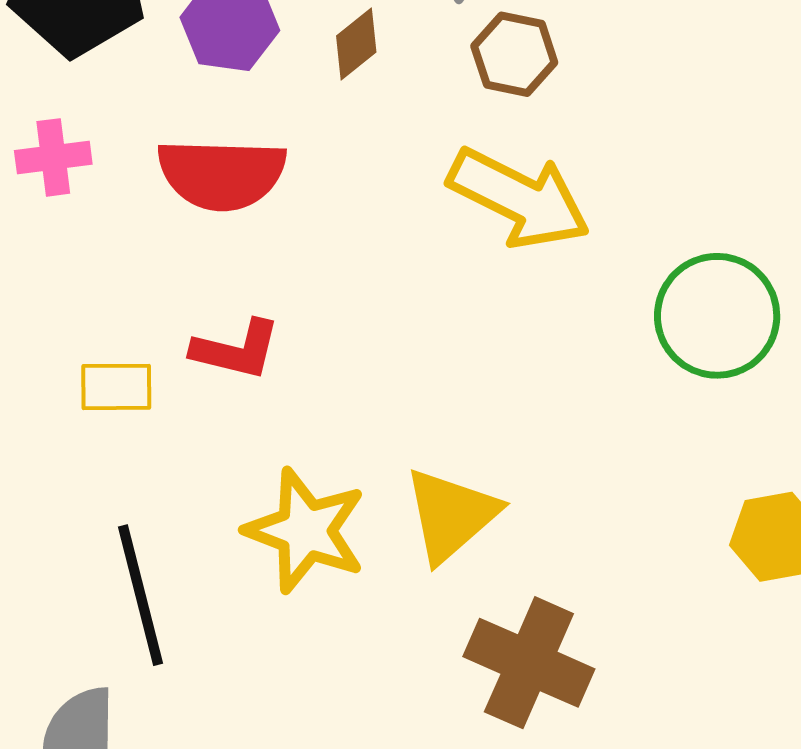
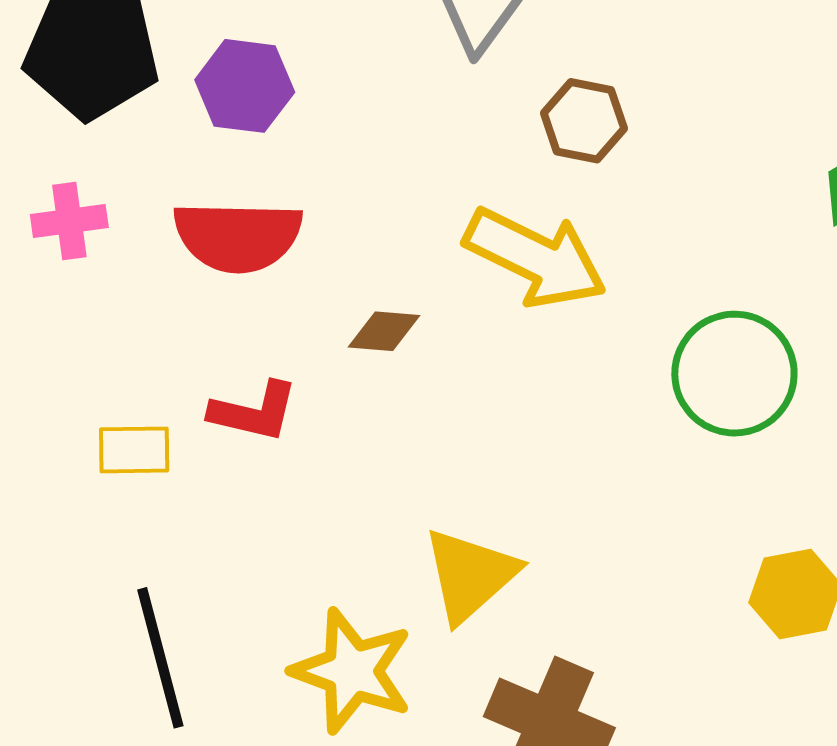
brown diamond: (356, 44) -> (384, 331), moved, turned 44
brown hexagon: (514, 54) -> (584, 121), moved
yellow star: (306, 531) -> (352, 671), moved

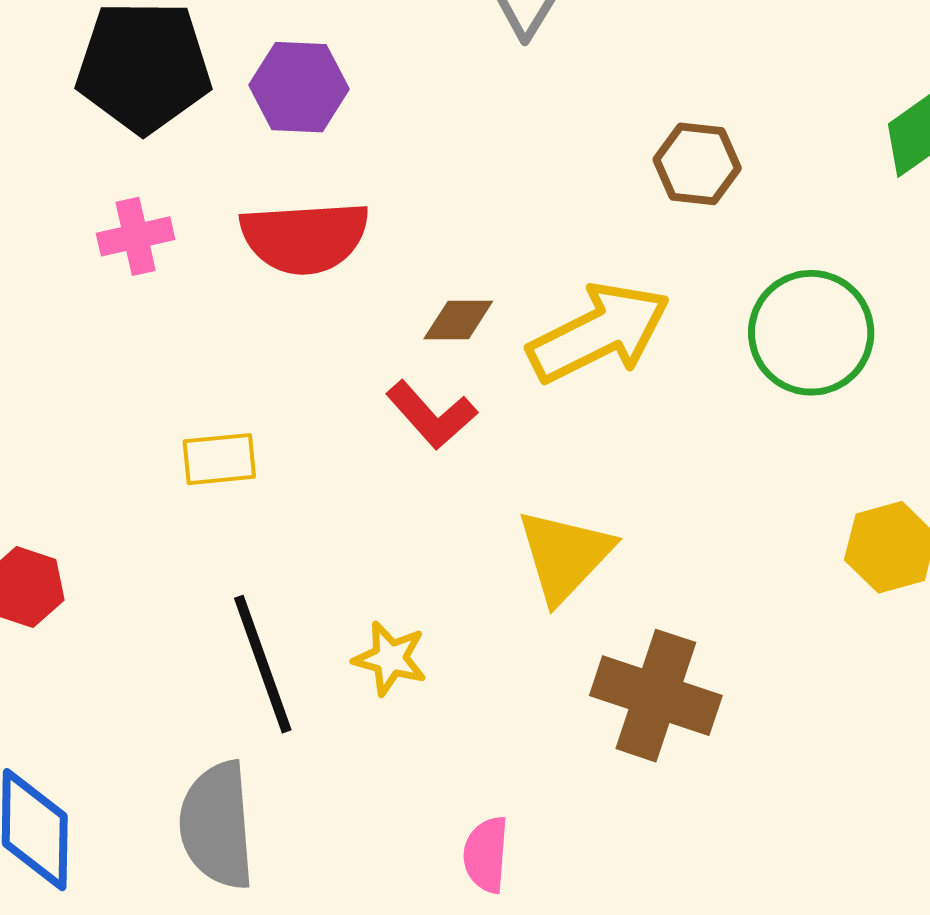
brown hexagon: (584, 121) -> (697, 164), moved
yellow arrow: (535, 258) -> (599, 333), moved, turned -48
red L-shape: (254, 412) -> (431, 415), moved, turned 40
yellow star: (352, 671) -> (390, 658), moved, size x0.6

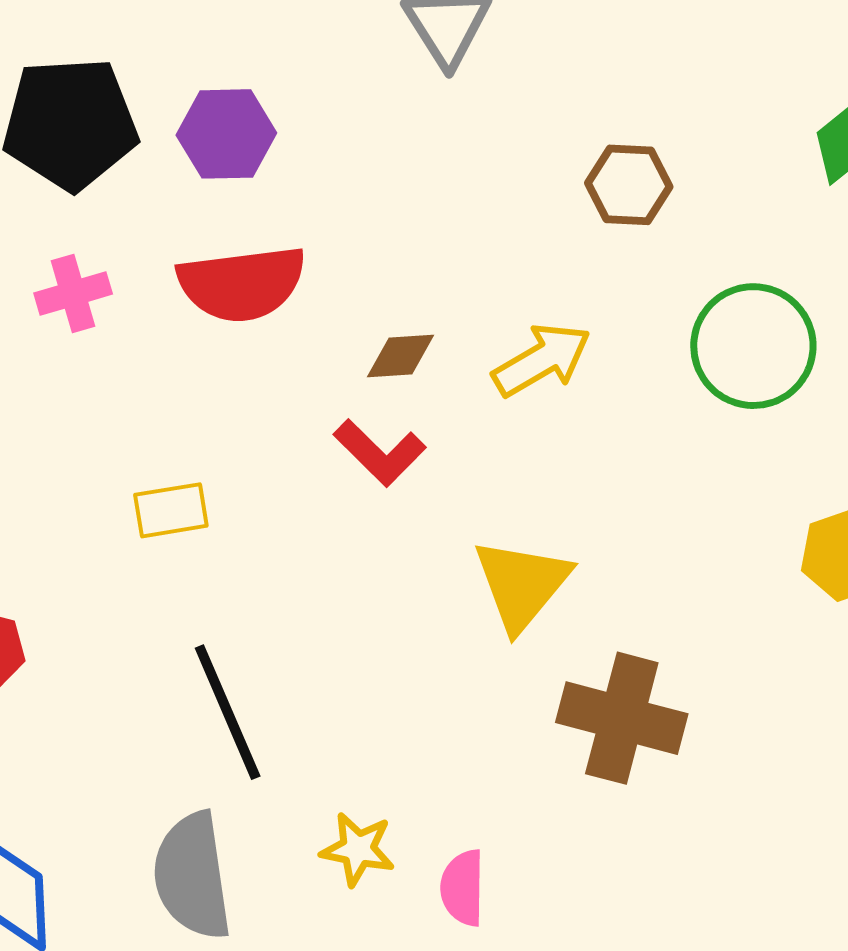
yellow arrow: (599, 333) -> (542, 360), size x0.7
yellow star: (390, 658) -> (358, 849), moved

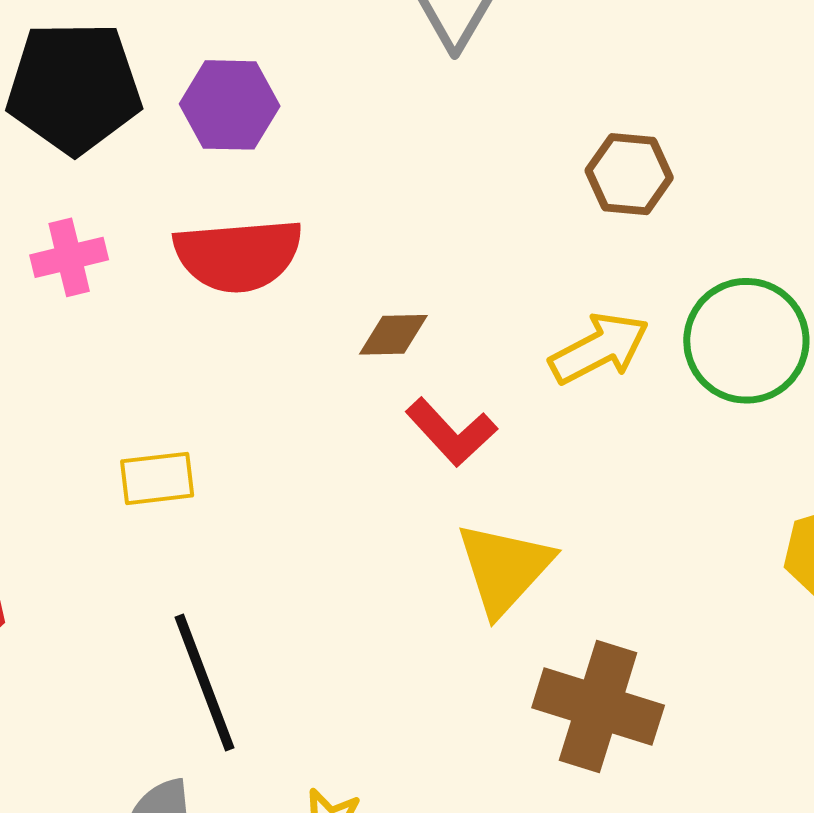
yellow arrow: (542, 360) -> (599, 348), moved
red L-shape: (380, 453) -> (451, 432), moved

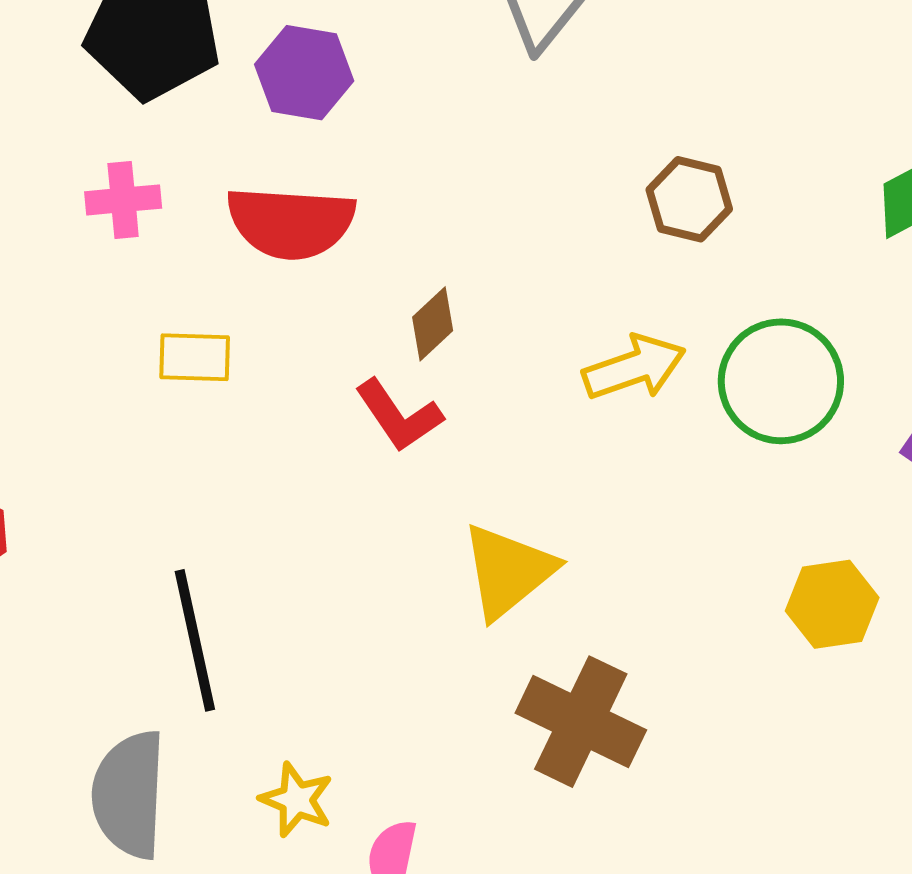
brown diamond: (393, 335) -> (433, 324), turned -50
red L-shape: (451, 432) -> (399, 415), moved
yellow rectangle: (157, 478) -> (195, 357), moved

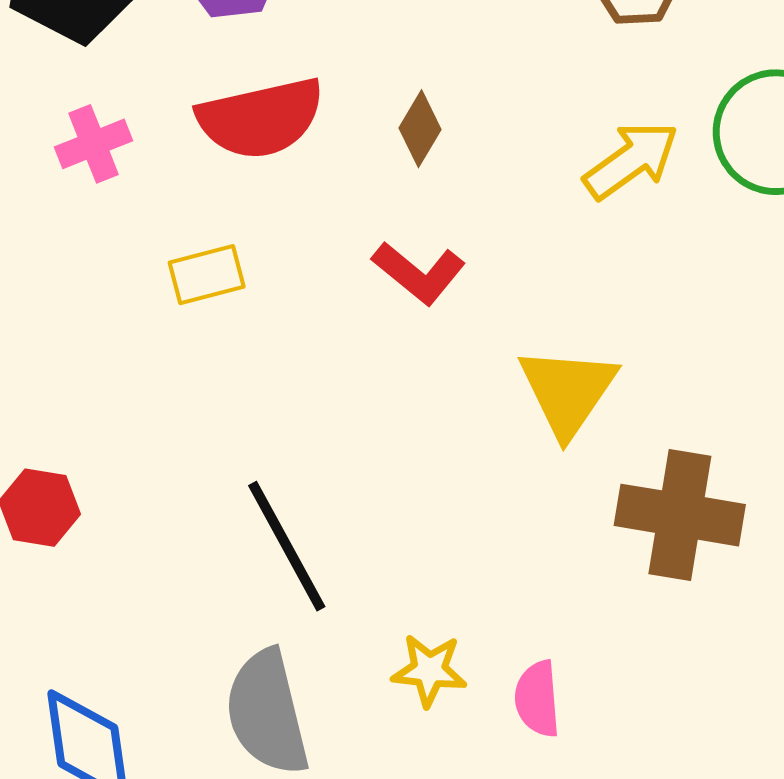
brown diamond: (433, 324) -> (420, 129), moved

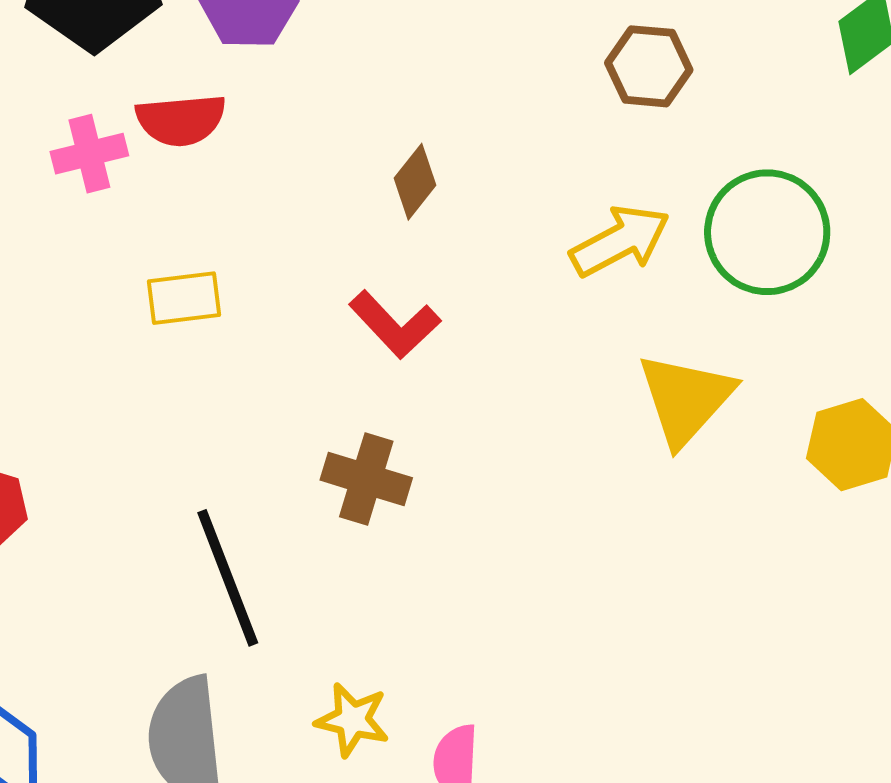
red semicircle: (261, 118) -> (181, 120), moved, size x0.7
yellow triangle: (568, 391) -> (686, 399), moved
brown cross: (680, 515) -> (366, 479), moved, size x0.7

